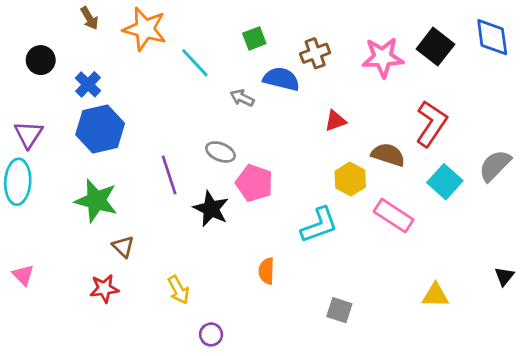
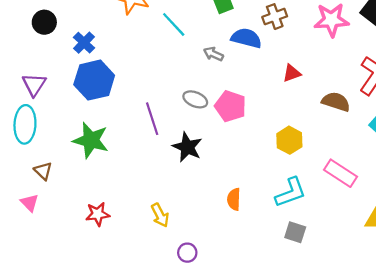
yellow hexagon: (350, 179) -> (289, 140), moved
pink pentagon: (254, 183) -> (230, 106), moved
pink rectangle: (394, 216) -> (341, 173), moved
cyan L-shape: (319, 225) -> (291, 192), moved
brown triangle: (123, 247) -> (43, 171), moved

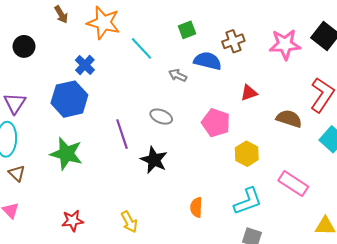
blue cross: (84, 43) -> (85, 65), moved
pink pentagon: (230, 106) -> (216, 123), moved
brown triangle: (43, 171) -> (17, 173), moved

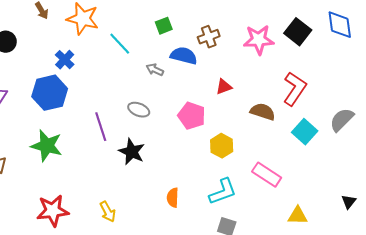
red star: (72, 221) -> (53, 211), size x1.5

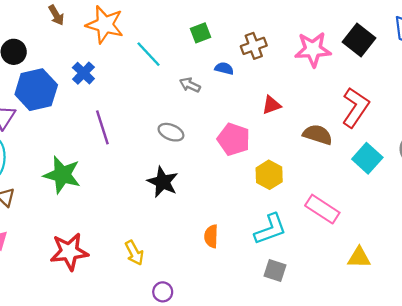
blue semicircle: (184, 56) -> (224, 68), size x0.6
blue hexagon: (50, 93) -> (36, 90), moved
purple line: (101, 127) -> (102, 127), moved

